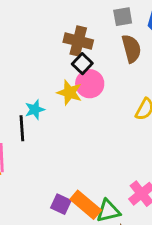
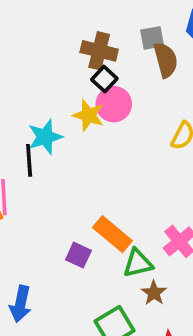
gray square: (123, 17) -> (152, 38), moved
cyan star: (35, 110) -> (45, 137), size x1.4
orange rectangle: (86, 205) -> (112, 234), moved

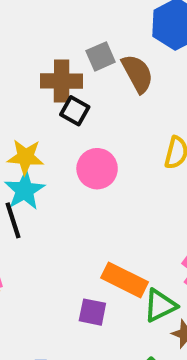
gray square: (152, 38) -> (101, 56), moved
pink circle: (114, 104) -> (97, 169), moved
yellow star: (88, 115) -> (25, 157), moved

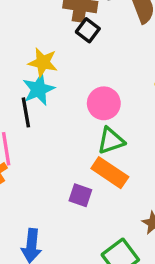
pink circle: (97, 169) -> (104, 103), moved
green triangle: (160, 305) -> (111, 141), moved

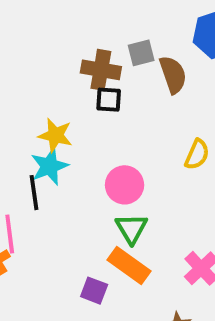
black square: (88, 30) -> (109, 100), turned -35
green triangle: (111, 141) -> (131, 228), turned -44

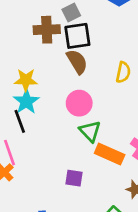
brown semicircle: (173, 75) -> (77, 62), moved
black square: (109, 100) -> (77, 36), moved, size x1.5
orange rectangle: (129, 265) -> (110, 154), moved

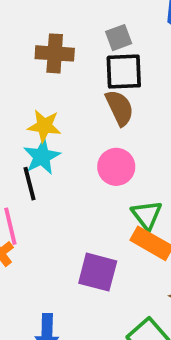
brown cross: (47, 30) -> (55, 53), moved
green triangle: (90, 131) -> (147, 215), moved
purple square: (74, 178) -> (98, 272), size x1.5

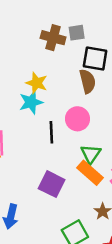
gray square: (119, 38) -> (77, 33), moved
black line: (30, 184) -> (51, 132), moved

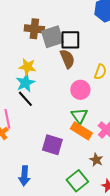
gray square: (77, 33) -> (52, 37), moved, size x1.6
pink circle: (78, 119) -> (80, 90), moved
black line: (51, 132) -> (25, 99), moved, turned -30

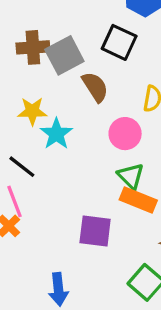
black square: (70, 40) -> (119, 42), moved, turned 35
cyan star: (25, 83) -> (56, 134), moved
black line: (25, 99) -> (22, 167), moved

